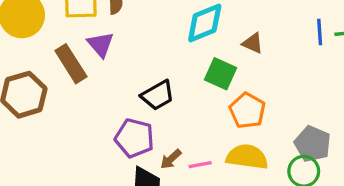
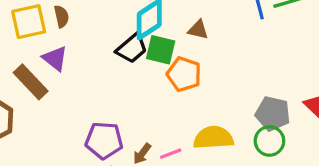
green square: (221, 74) -> (161, 50), moved
black trapezoid: (158, 95) -> (132, 48), moved
orange pentagon: (247, 111) -> (184, 74), moved

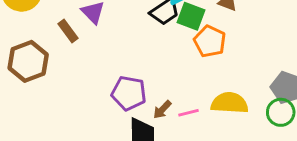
brown rectangle: (31, 82) -> (68, 31), size x0.7

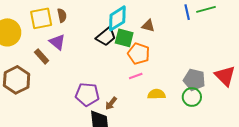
yellow semicircle: (230, 103) -> (156, 94), size x0.7
pink line: (189, 113) -> (136, 76), moved

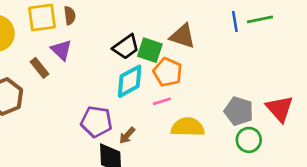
cyan diamond: (117, 18) -> (130, 81), moved
brown triangle: (148, 26) -> (183, 36), size x1.5
yellow semicircle: (156, 94) -> (188, 127), size x1.4
green circle: (192, 97) -> (249, 140), moved

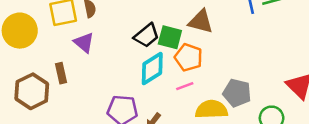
brown rectangle: (39, 68) -> (61, 73), moved, turned 30
gray pentagon: (239, 111) -> (237, 93), moved

